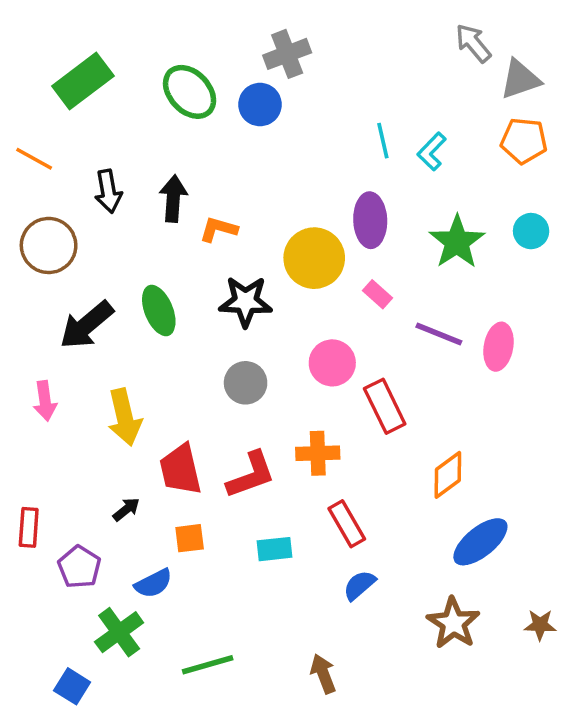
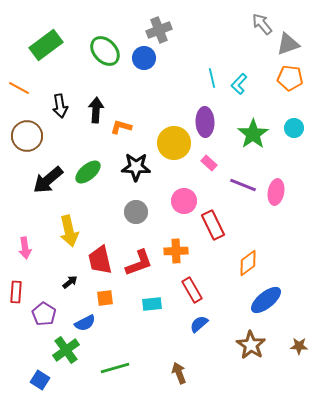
green ellipse: (159, 311) -> (88, 172), turned 72
pink arrow: (45, 401) -> (25, 248), moved

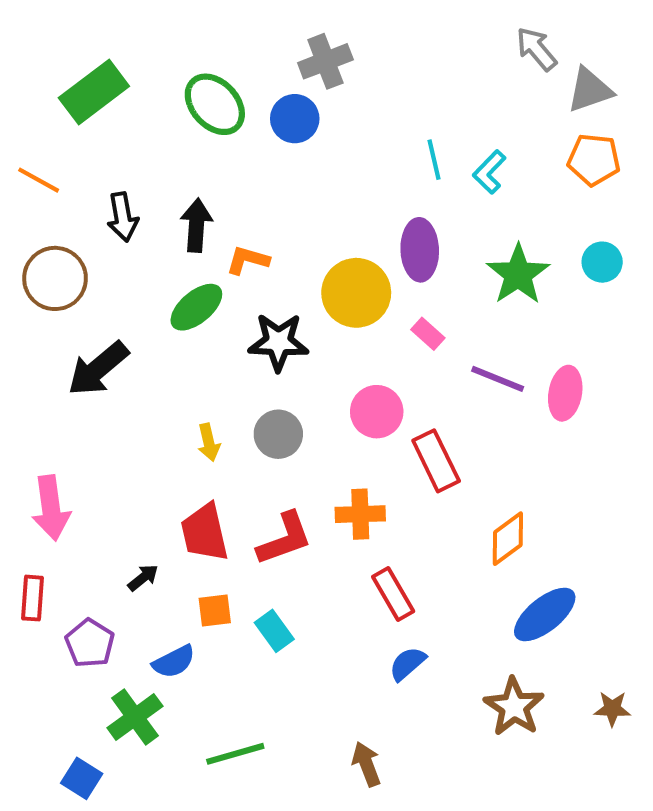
green ellipse: (88, 172) -> (196, 307), moved
yellow arrow: (69, 231) -> (209, 442), moved, size x0.6
pink arrow: (25, 248) -> (51, 508), size x1.4
cyan rectangle: (152, 304) -> (274, 631), moved, turned 60

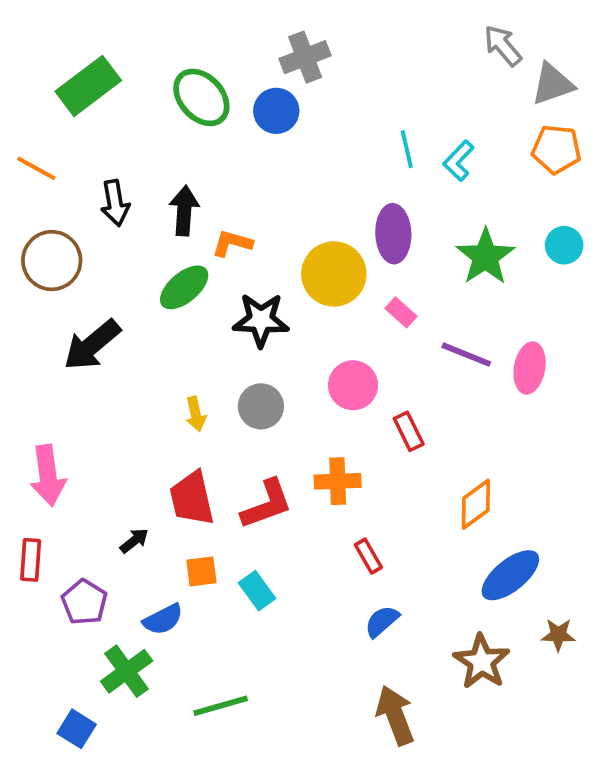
red rectangle: (436, 461) -> (409, 431), size x0.7
red rectangle: (393, 594) -> (368, 556), size x0.7
brown star: (612, 709) -> (558, 635), moved
brown arrow: (366, 764) -> (395, 715), moved, size x1.4

